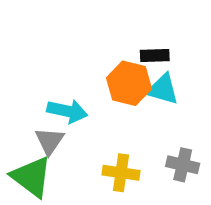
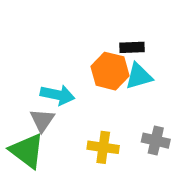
cyan triangle: (163, 89) -> (139, 76), turned -32

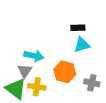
orange hexagon: (110, 71) -> (65, 72), moved
yellow cross: (103, 147) -> (37, 87), moved

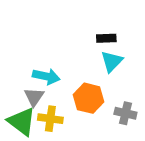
cyan triangle: (82, 45) -> (112, 61), turned -30

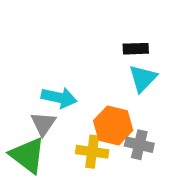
gray cross: (125, 113) -> (139, 145), moved
yellow cross: (50, 119) -> (92, 152), moved

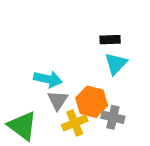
gray triangle: (43, 124) -> (58, 100), moved
yellow cross: (92, 152) -> (75, 123), turned -30

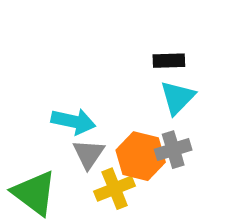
gray cross: (113, 117) -> (173, 150), moved, turned -30

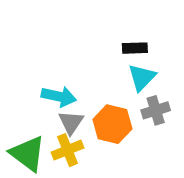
gray cross: (173, 150) -> (156, 110), moved
yellow cross: (115, 189) -> (67, 150), moved

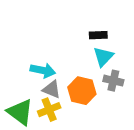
gray cross: (156, 110) -> (113, 81), turned 30
gray triangle: (71, 122) -> (52, 89), turned -42

